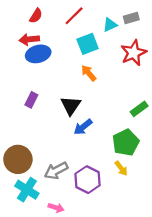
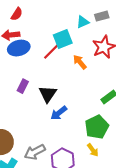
red line: (74, 16) -> (52, 51), moved
orange arrow: (89, 73) -> (80, 62), moved
purple rectangle: (31, 100) -> (23, 86), moved

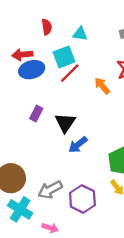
red semicircle: (17, 14) -> (47, 27), moved, turned -40
cyan triangle: (83, 22) -> (80, 34), moved, turned 32
cyan square: (63, 39) -> (64, 57), moved

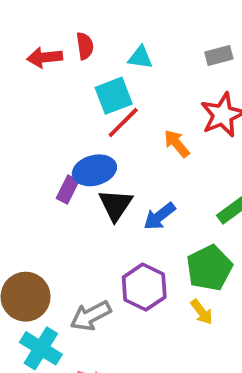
red arrow: (22, 55) -> (45, 57), moved
blue ellipse: (32, 70) -> (94, 170), moved
blue arrow: (78, 145) -> (160, 216), moved
purple hexagon: (82, 199) -> (144, 287), moved

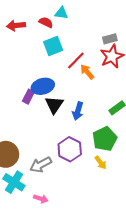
red semicircle: (85, 46) -> (46, 22), moved, turned -56
gray rectangle: (219, 56) -> (110, 39), moved
cyan triangle: (140, 57) -> (61, 13), moved
red line: (123, 122) -> (76, 60), moved
blue arrow: (160, 216) -> (78, 111), turned -36

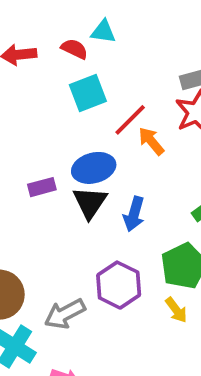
blue ellipse: (43, 86) -> (94, 168), moved
purple rectangle: (28, 97) -> (42, 187), turned 48

